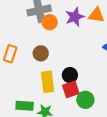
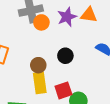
brown circle: (41, 53) -> (38, 65), moved
black circle: (70, 75) -> (65, 56), moved

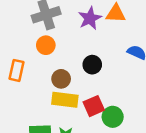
orange circle: (41, 22) -> (46, 45), moved
yellow rectangle: (40, 83) -> (65, 100), turned -70

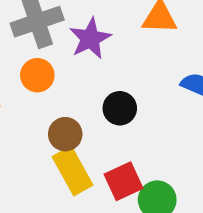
purple star: (90, 18) -> (90, 39), moved
yellow rectangle: (65, 100) -> (72, 171), turned 55

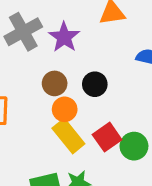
orange circle: (37, 75) -> (65, 109), moved
brown circle: (65, 134) -> (55, 83), moved

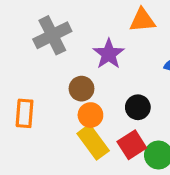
purple star: (64, 37) -> (109, 54), moved
black circle: (95, 84) -> (138, 107), moved

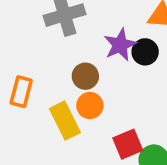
black circle: (138, 107) -> (145, 52), moved
yellow rectangle: (93, 142) -> (65, 121), moved

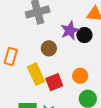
orange circle: (90, 105) -> (80, 76), moved
red square: (128, 144) -> (54, 82), moved

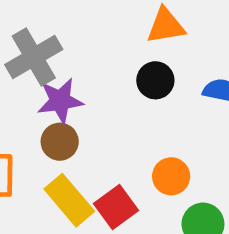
purple star: (70, 30) -> (60, 101), moved, turned 30
brown circle: (49, 48) -> (60, 142), moved

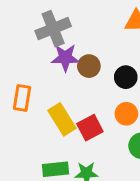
black circle: (155, 80) -> (126, 77), moved
brown circle: (60, 142) -> (89, 66), moved

